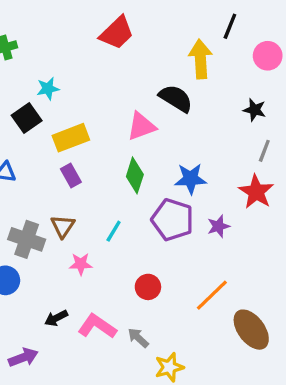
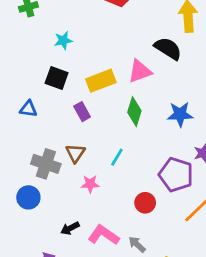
black square: (27, 118) -> (57, 78), moved, turned -35
yellow rectangle: (71, 138) -> (101, 81), moved
purple pentagon: (173, 220) -> (176, 175), moved

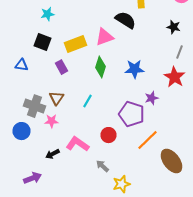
pink star: (90, 184) -> (52, 121), moved
pink L-shape: (104, 235) -> (78, 144), moved

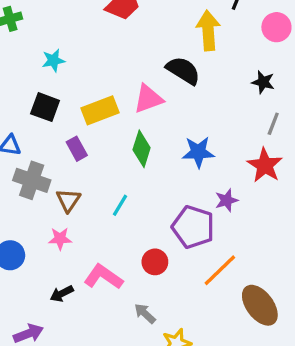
gray cross: (34, 106) -> (32, 180), moved

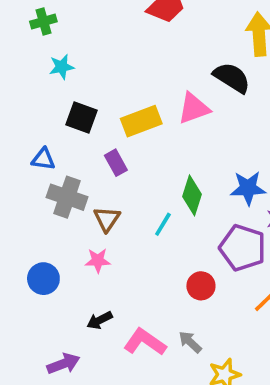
cyan star: (53, 60) -> (62, 67), moved
green diamond: (142, 149) -> (192, 195), moved
blue star: (198, 152) -> (248, 188), moved
pink L-shape: (103, 277) -> (145, 342), moved

